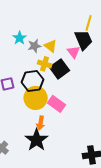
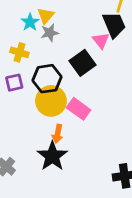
yellow triangle: (51, 46) -> (46, 16), moved, turned 32
yellow cross: (45, 64) -> (19, 52), moved

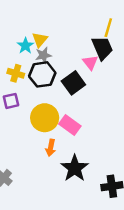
black hexagon: (47, 79) -> (42, 74), moved
black star: (52, 156) -> (75, 168), moved

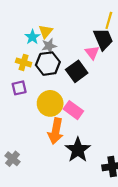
orange arrow: (51, 148) -> (56, 131), size x1.6

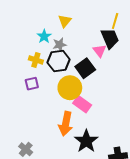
yellow triangle: (46, 31) -> (65, 21), moved
yellow circle: (50, 103) -> (70, 88), moved

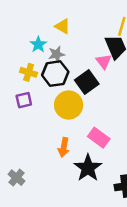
yellow triangle: (65, 21) -> (62, 26), turned -40
pink rectangle: (82, 104) -> (99, 138), moved
orange arrow: (66, 124) -> (64, 147), size x0.7

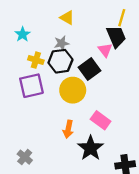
cyan star: (38, 44) -> (23, 34), moved
purple square: (24, 100) -> (31, 86), size x1.6

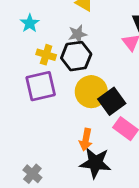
black square: (89, 69) -> (112, 101), moved
black star: (91, 148) -> (95, 163), moved, turned -30

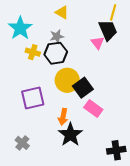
cyan star: (30, 23) -> (20, 28), size x1.6
purple square: (41, 86) -> (33, 98), moved
black star: (95, 163) -> (70, 135), turned 30

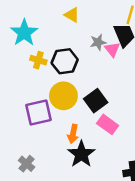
gray star: (57, 36) -> (98, 42), moved
yellow circle: (67, 80) -> (63, 96), moved

